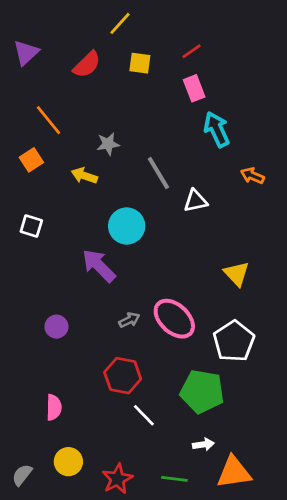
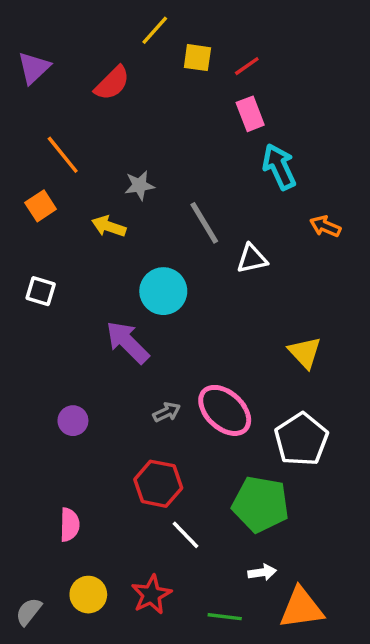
yellow square: (140, 63) -> (197, 58), moved
red star: (117, 479) -> (151, 595), moved

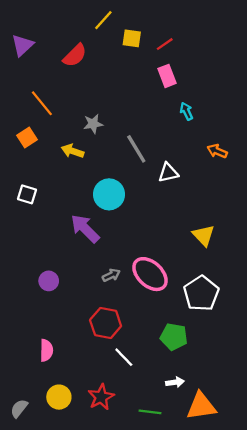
cyan arrow: (279, 167) -> (186, 111), size x0.6
green pentagon: (260, 504) -> (174, 337), size x0.7

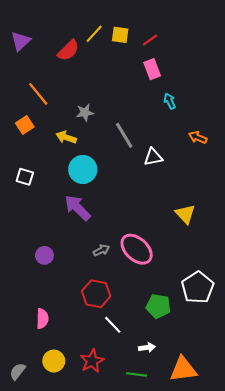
yellow line: (103, 20) -> (94, 34), moved
cyan circle: (109, 194) -> (83, 169), moved
white pentagon: (201, 293) -> (198, 288), moved
white arrow: (175, 382) -> (147, 348), moved

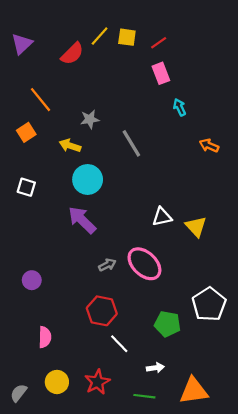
white triangle: (153, 157) -> (162, 217), moved
purple circle: (44, 255) -> (32, 280), moved

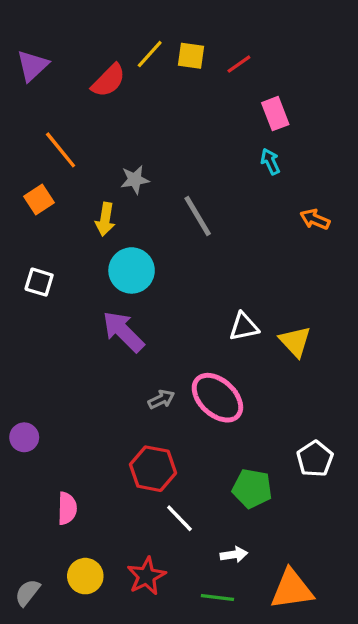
pink rectangle: (161, 73) -> (275, 114), moved
yellow arrow: (70, 146) -> (105, 219), turned -100
purple circle: (32, 280) -> (24, 437), moved
white pentagon: (209, 304) -> (315, 459), size x0.7

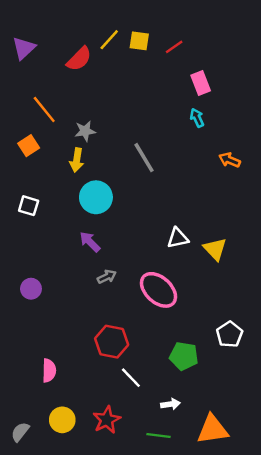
gray star: (135, 180) -> (85, 131), moved
purple arrow: (123, 332) -> (90, 242), size x0.7
gray arrow: (161, 399) -> (107, 277), moved
purple circle: (24, 437) -> (31, 289), moved

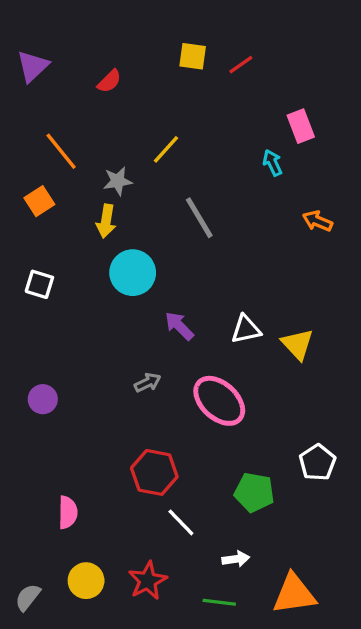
yellow line: (109, 40) -> (166, 149), moved
red semicircle: (79, 59) -> (109, 81), size x0.7
pink rectangle: (201, 83) -> (301, 126), moved
purple arrow: (90, 242) -> (179, 326), moved

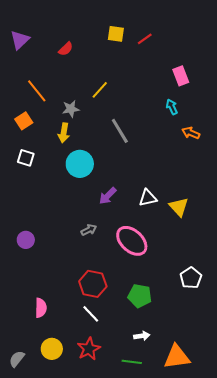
cyan arrow: (273, 163) -> (172, 107), moved
white square: (39, 284) -> (26, 158), moved
purple arrow: (179, 326) -> (108, 196), turned -90
green pentagon: (254, 492) -> (140, 296), moved
white line: (181, 522) -> (91, 314), moved

